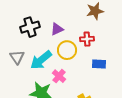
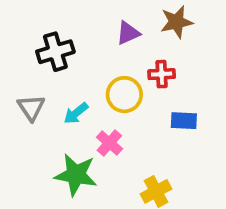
purple triangle: (57, 29) -> (128, 33), moved
cyan arrow: (41, 60) -> (76, 113), size x0.6

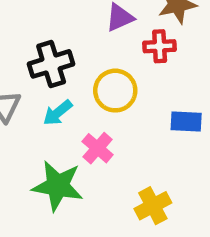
black cross: (55, 52) -> (51, 64), moved
red cross: (162, 74) -> (160, 46), moved

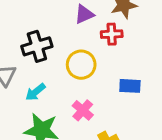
cyan arrow: (58, 113) -> (35, 92), moved
pink cross: (98, 148) -> (83, 110), moved

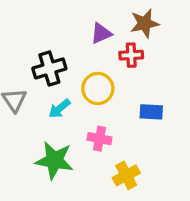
cyan arrow: (35, 92) -> (59, 109), moved
pink cross: (83, 110) -> (99, 139), turned -30

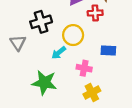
cyan arrow: (59, 109) -> (59, 53), moved
pink cross: (99, 139) -> (84, 68), moved

